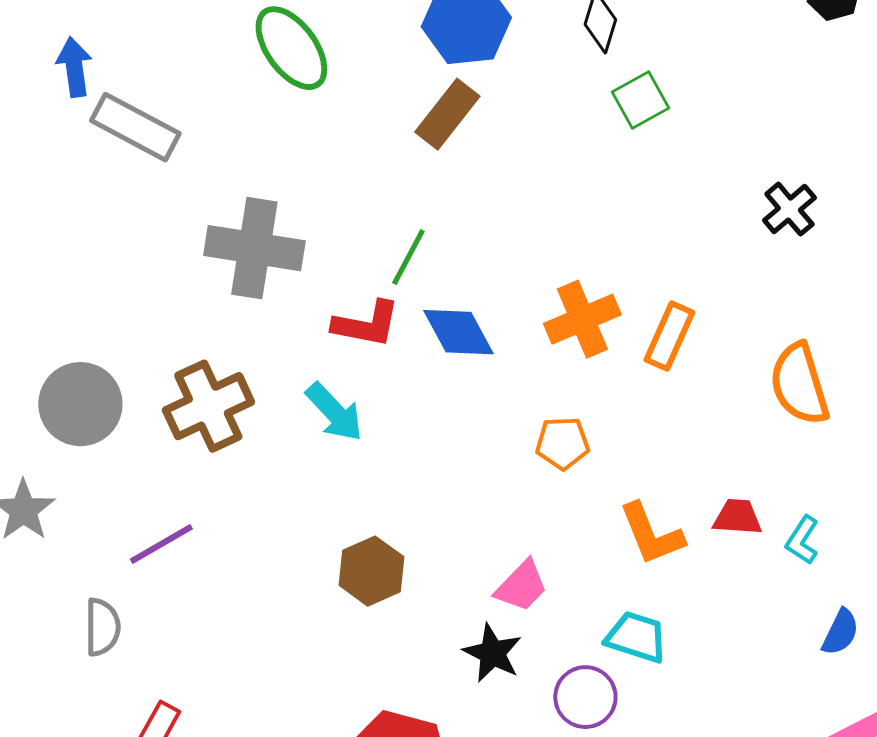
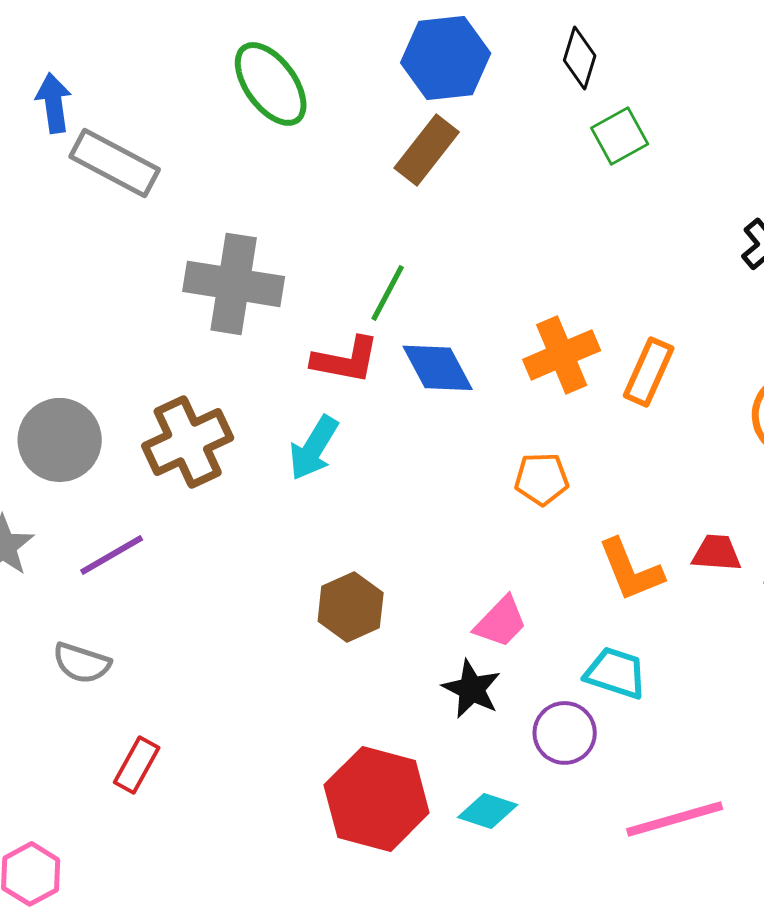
cyan arrow: (334, 412) -> (314, 448), turned 74
purple line: (161, 544) -> (112, 555), moved
gray semicircle: (102, 627) -> (82, 663), turned 108

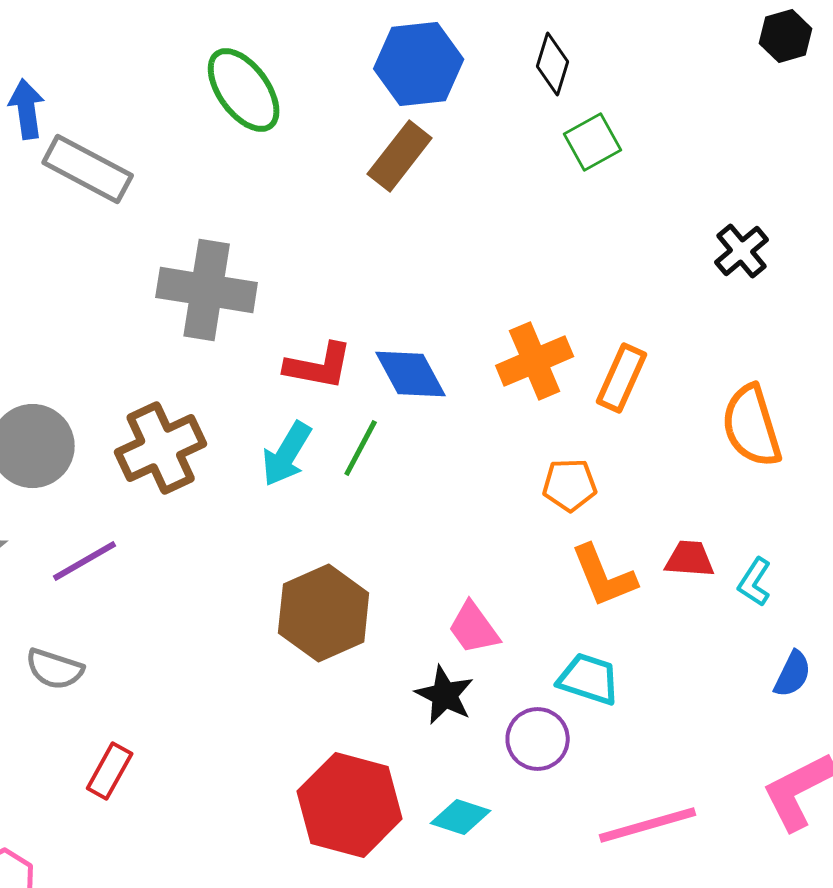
green line: (388, 293) -> (361, 448), moved
orange pentagon: (542, 479) -> (570, 485), moved
brown hexagon: (351, 607) -> (324, 613), size x1.4
pink trapezoid: (501, 622) -> (474, 628), turned 100

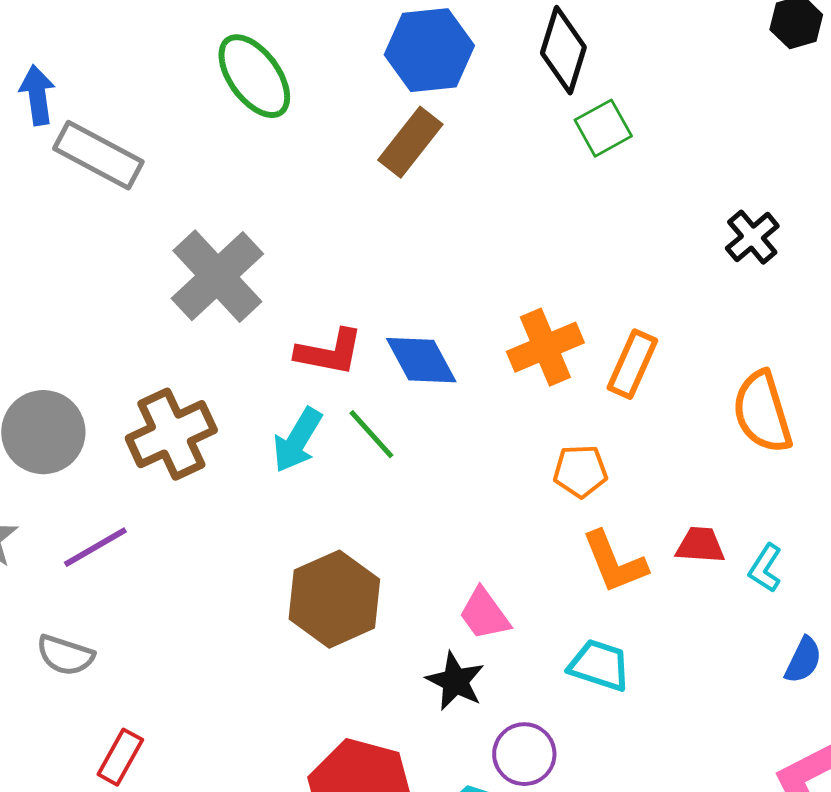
black diamond: (553, 64) -> (563, 50), size x1.4
gray cross: (207, 290) -> (217, 276), turned 38
green line: (361, 448) -> (371, 434), turned -70
purple circle: (538, 739) -> (524, 754), moved

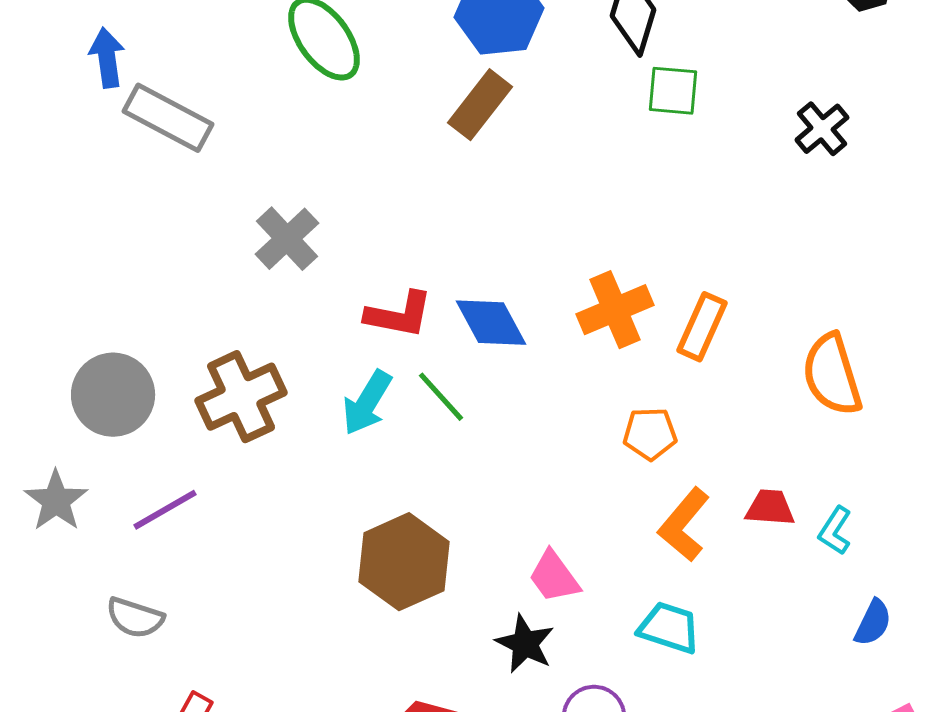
green square: (603, 128) -> (673, 91), turned 34
black cross: (752, 237) -> (822, 129), moved
gray cross: (217, 276) -> (287, 239), size x0.7
orange L-shape: (614, 562) -> (684, 525), turned 62

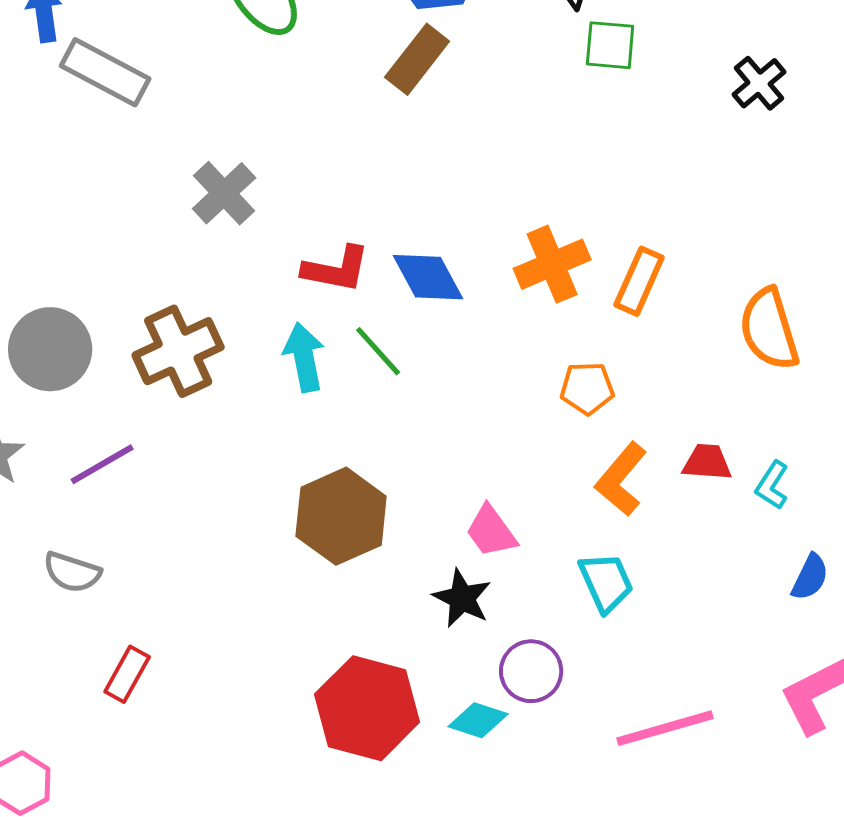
cyan arrow: (367, 403) -> (304, 357), turned 138
cyan trapezoid: (669, 628) -> (606, 582), turned 48

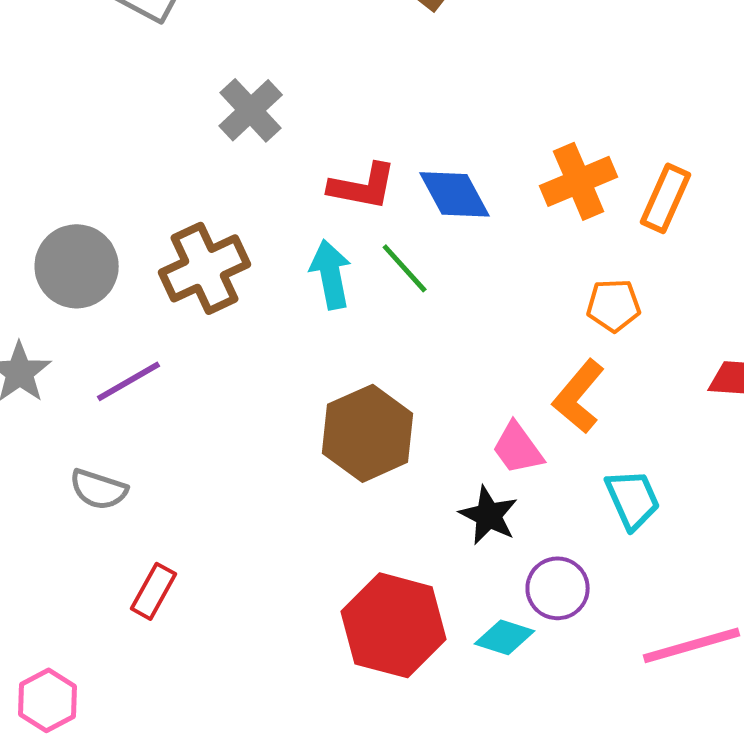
orange L-shape: (621, 479) -> (579, 396), moved

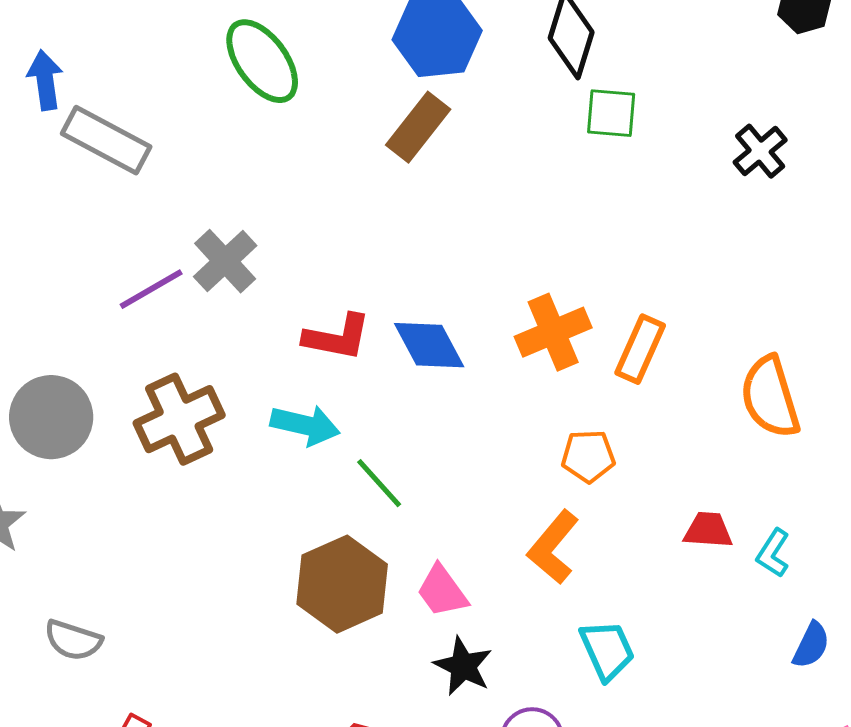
green line: (405, 268) -> (379, 483), moved
cyan arrow: (331, 274) -> (305, 425), turned 114
purple line: (129, 381) -> (151, 289), moved
pink trapezoid: (518, 448) -> (442, 591), moved

